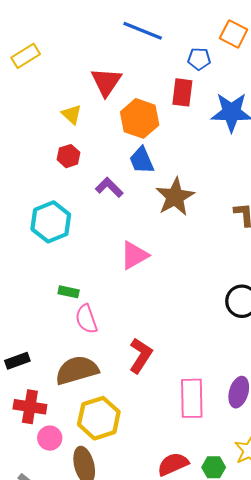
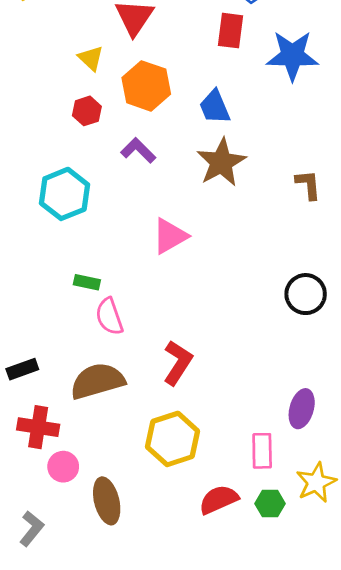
orange hexagon: (140, 118) -> (146, 86), moved
blue trapezoid: (142, 160) -> (215, 107), moved
pink rectangle: (192, 398) -> (262, 451), moved, size x0.7
yellow hexagon: (99, 418) -> (173, 439), moved

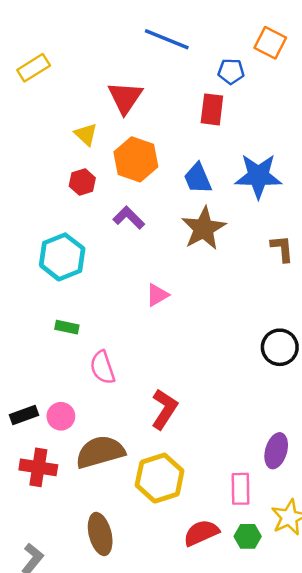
blue star: (292, 56) -> (258, 176), moved
pink triangle: (170, 236) -> (157, 295), size x0.7
green rectangle: (87, 282) -> (67, 327), moved
brown semicircle: (97, 381) -> (100, 452), moved
pink circle: (63, 467) -> (61, 416), moved

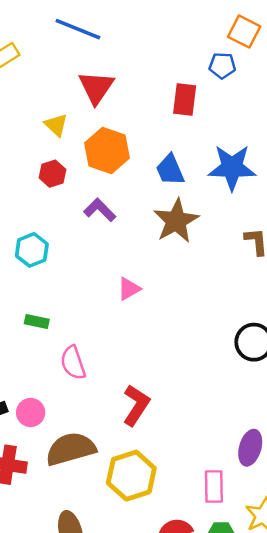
blue line: (167, 39) -> (78, 29), moved
blue pentagon: (231, 71) -> (222, 66), moved
cyan hexagon: (62, 257) -> (32, 250), size x0.7

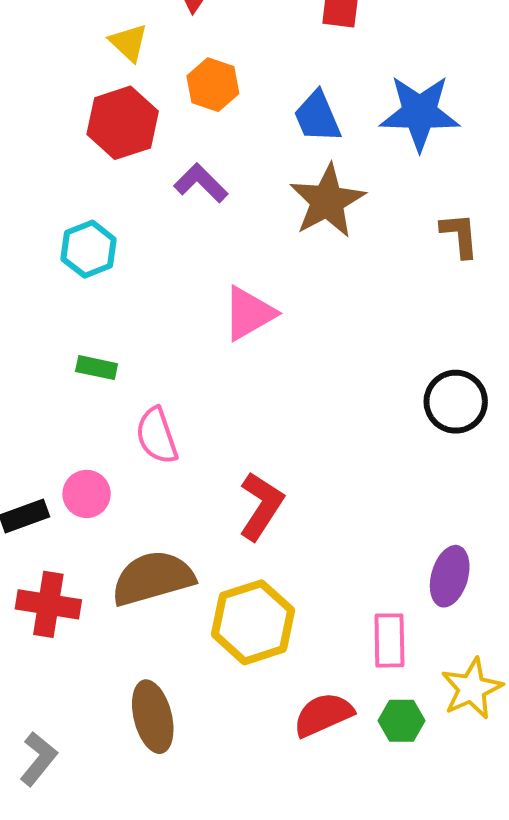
orange hexagon: (107, 150) -> (213, 85), size x0.7
red hexagon: (52, 174) -> (123, 123), size x1.6
pink triangle: (129, 289) -> (249, 313), size x1.4
pink circle: (31, 413) -> (87, 494), moved

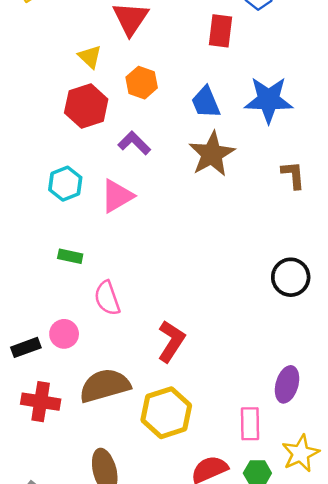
pink triangle: (249, 313) -> (117, 196), moved

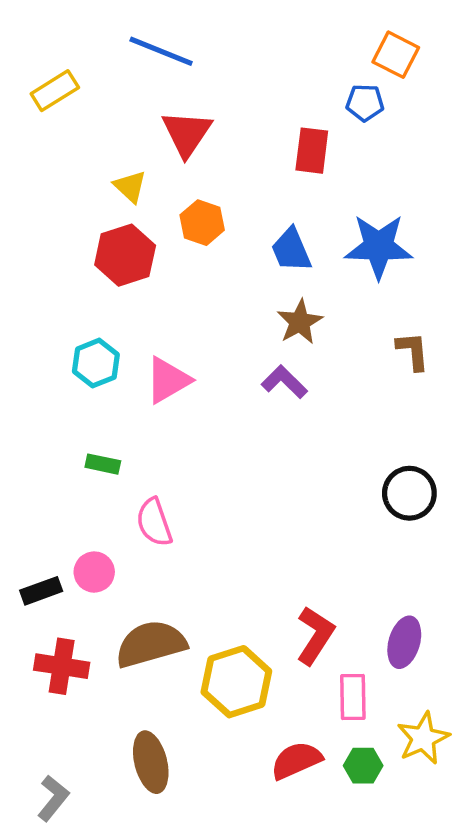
purple L-shape: (134, 143) -> (284, 382), moved
brown star: (212, 154) -> (300, 322), size x0.7
red L-shape: (171, 341) -> (315, 635), moved

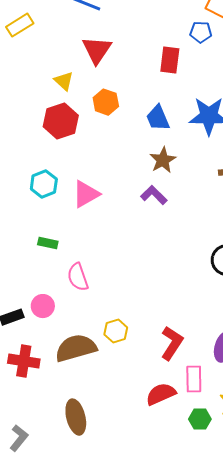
yellow hexagon: (236, 682) -> (116, 331), moved, size x0.6
red semicircle: (296, 760) -> (161, 394), moved

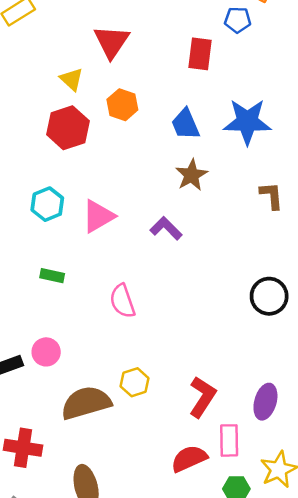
purple L-shape: (154, 195) -> (166, 228), moved
pink semicircle: (78, 277) -> (122, 301), moved
red cross: (24, 361) -> (23, 448), moved

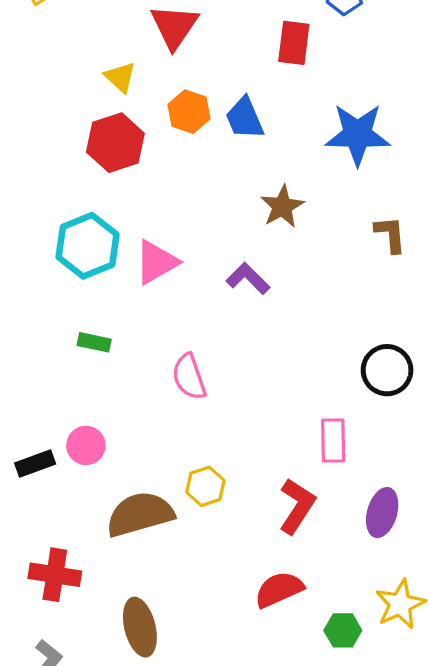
blue trapezoid: (185, 124) -> (245, 118), moved
cyan hexagon: (47, 204) -> (88, 246), size x1.4
pink rectangle: (229, 440) -> (333, 441), moved

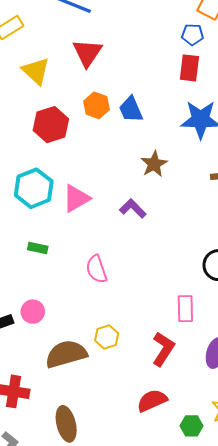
red rectangle: (294, 43) -> (189, 68), moved
yellow triangle: (120, 77) -> (36, 71), moved, size x1.4

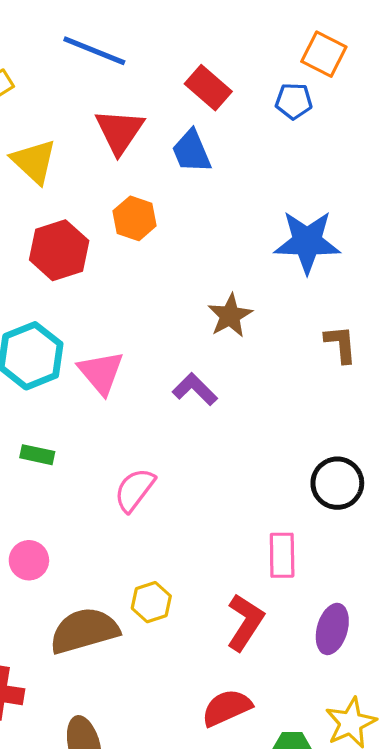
red rectangle: (189, 68) -> (208, 88), moved, turned -56
blue trapezoid: (131, 109) -> (192, 151), moved
pink triangle: (76, 198) -> (101, 373), turned -40
pink semicircle: (96, 269) -> (135, 490), turned 56

